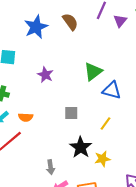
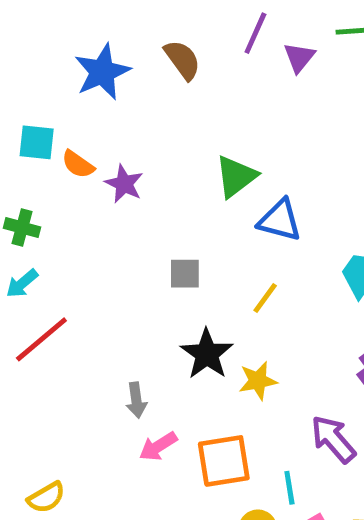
orange semicircle: (26, 117) -> (78, 164), moved, turned 32

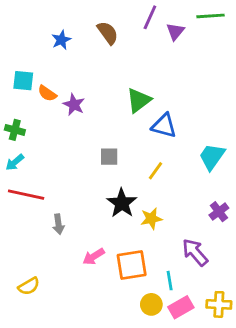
blue star: (102, 72) -> (61, 40), size x0.6
red line: (41, 339) -> (26, 195), turned 52
gray arrow: (136, 400) -> (58, 224), moved

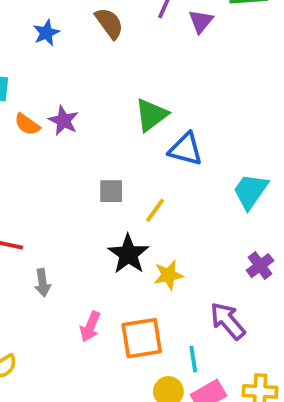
orange semicircle: (47, 93) -> (27, 124), moved
yellow line: (156, 171) -> (155, 210), moved
pink arrow: (94, 257) -> (90, 327), turned -35

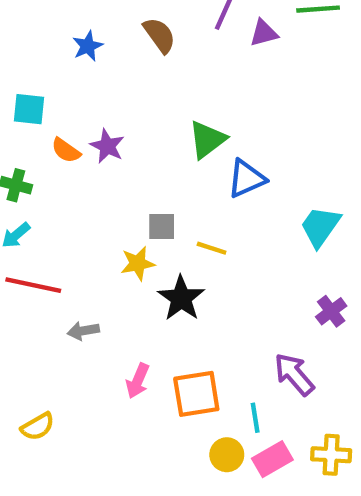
purple triangle: (201, 21) -> (264, 33), turned 36
blue triangle: (186, 149) -> (246, 179), turned -39
yellow line: (155, 210) -> (212, 248), turned 72
yellow star: (168, 275) -> (138, 263), moved
gray arrow: (42, 283) -> (83, 331), turned 88

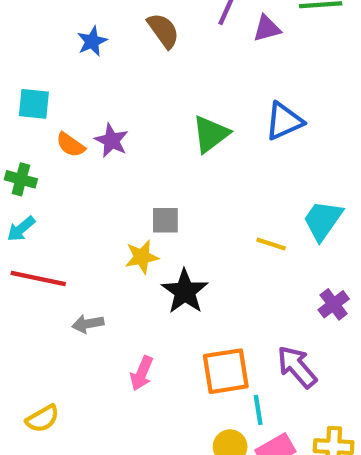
blue triangle: (246, 179) -> (284, 121), moved
yellow line: (212, 248) -> (271, 244), moved
orange square: (196, 394) -> (226, 371), moved

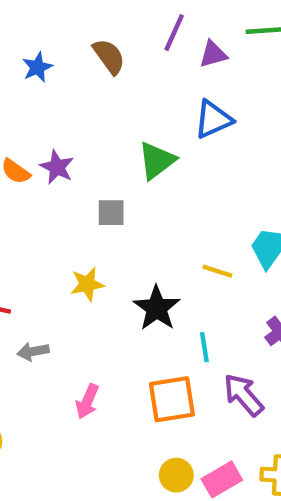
blue triangle: (284, 121) -> (213, 119), moved
gray square: (165, 220) -> (111, 213), moved
black star: (185, 291) -> (157, 308), moved
cyan line: (258, 410) -> (204, 347), moved

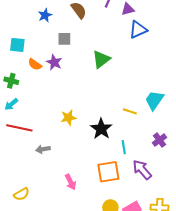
blue triangle: (213, 119) -> (138, 30), moved
gray square: (111, 213) -> (64, 39), moved
pink arrow: (87, 401) -> (71, 182), moved, turned -49

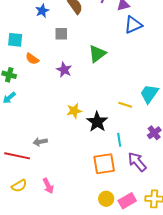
purple star: (54, 62) -> (64, 70), moved
yellow star: (68, 118) -> (74, 111), moved
red line: (19, 128) -> (17, 156), moved
pink arrow: (71, 182) -> (48, 186), moved

